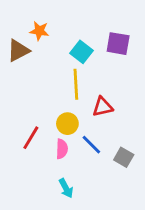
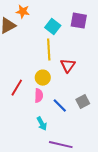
red triangle: (103, 107) -> (68, 66), turned -42
blue line: (91, 145) -> (60, 106), moved
gray square: (124, 157) -> (83, 102), turned 32

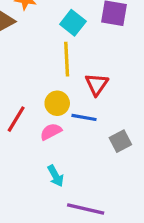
pink semicircle: (39, 96) -> (51, 132), turned -120
blue line: (60, 106) -> (84, 117), moved, turned -35

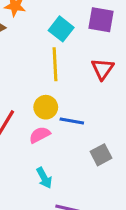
red triangle: (97, 84) -> (103, 69), moved
gray square: (120, 141) -> (101, 155), moved

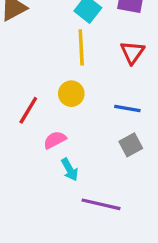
blue line: (72, 121) -> (127, 109), moved
pink semicircle: (40, 135) -> (55, 140), moved

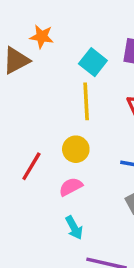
pink semicircle: (55, 140) -> (71, 187), moved

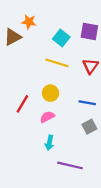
yellow line: (86, 101) -> (57, 63), turned -70
cyan arrow: (74, 228) -> (49, 143), turned 40

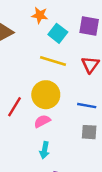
orange star: (29, 22) -> (40, 15), moved
yellow circle: (50, 93) -> (46, 95), size x1.5
gray square: (89, 127) -> (89, 132), turned 32

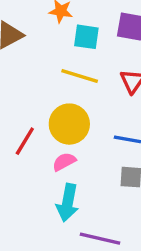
cyan square: (58, 33) -> (86, 37), turned -30
cyan arrow: (45, 150) -> (68, 203), size x1.5

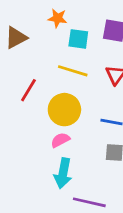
red line: (25, 141) -> (28, 90), moved

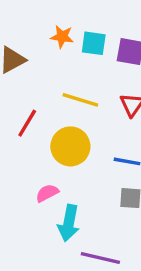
cyan square: (78, 39) -> (94, 43), moved
pink semicircle: (60, 140) -> (47, 193), moved

